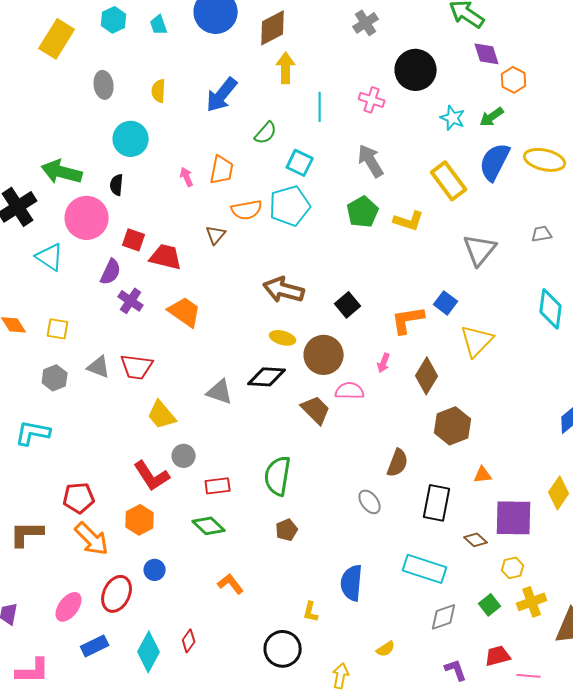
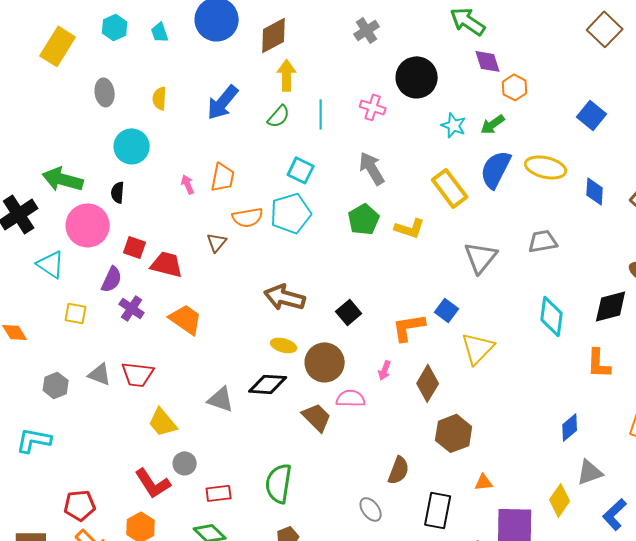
green semicircle: (266, 133) -> (279, 116), moved
gray trapezoid: (542, 234) -> (543, 241), size x1.4
yellow square: (58, 329) -> (76, 313), moved

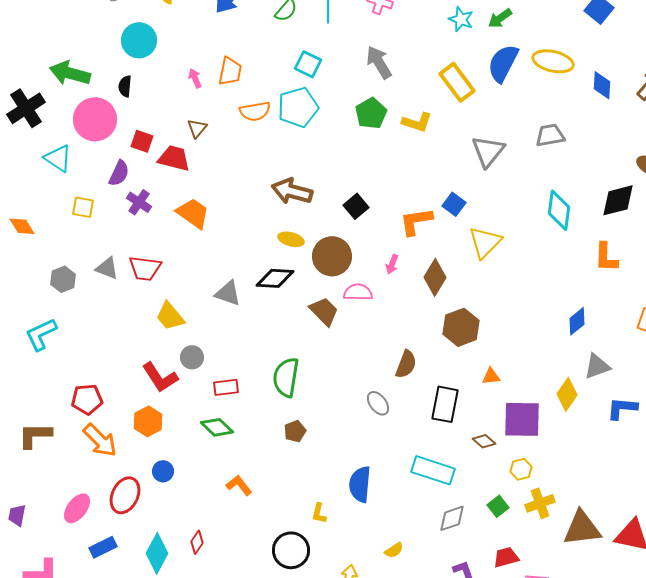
brown triangle: (217, 242) -> (197, 128), moved
cyan L-shape: (34, 440) -> (41, 334), turned -36
blue L-shape: (615, 514) -> (622, 408), turned 48

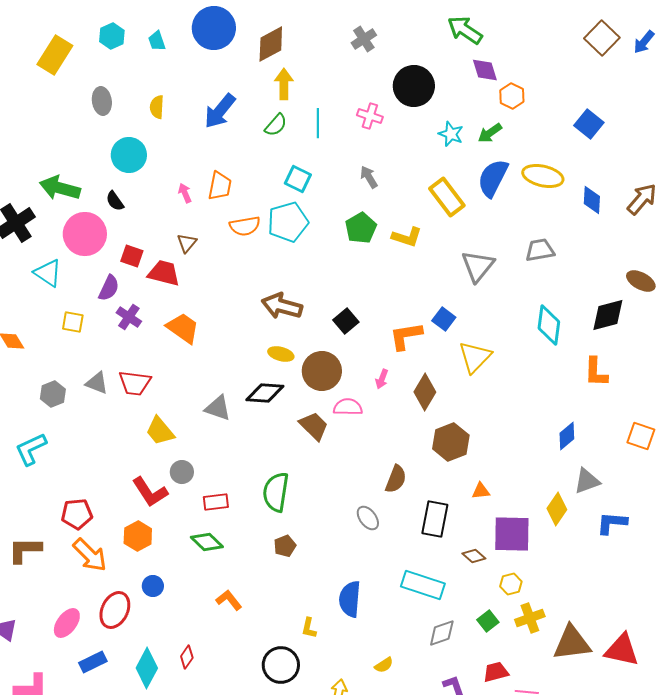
gray arrow: (379, 62) -> (369, 177), size x0.7
black semicircle: (125, 86) -> (115, 201), turned -40

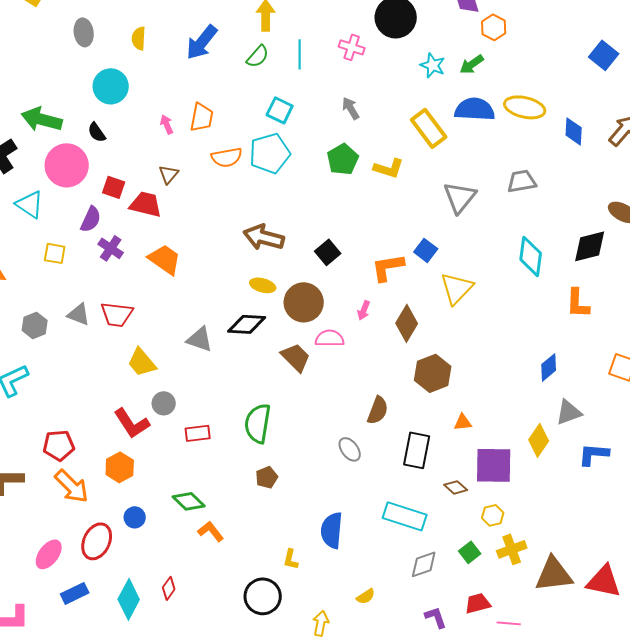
blue square: (589, 124) -> (604, 55), moved
blue semicircle: (493, 178) -> (475, 109), turned 66
green diamond: (207, 542) -> (189, 501), moved

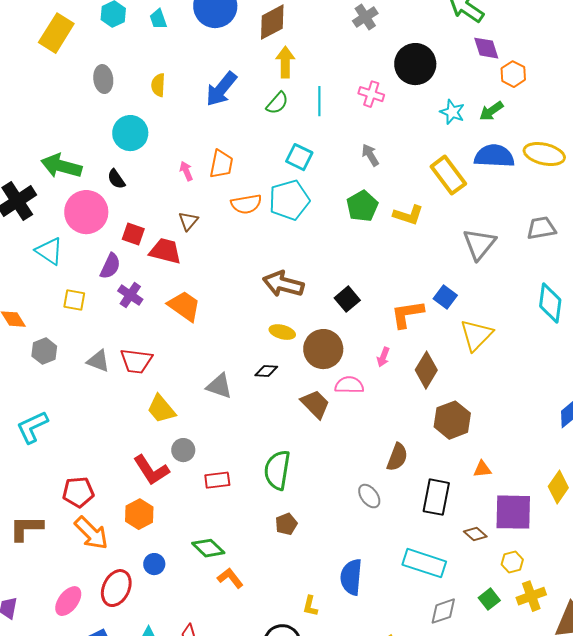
black diamond: (247, 324) -> (266, 371), size x0.6
gray hexagon: (35, 325) -> (44, 351), moved

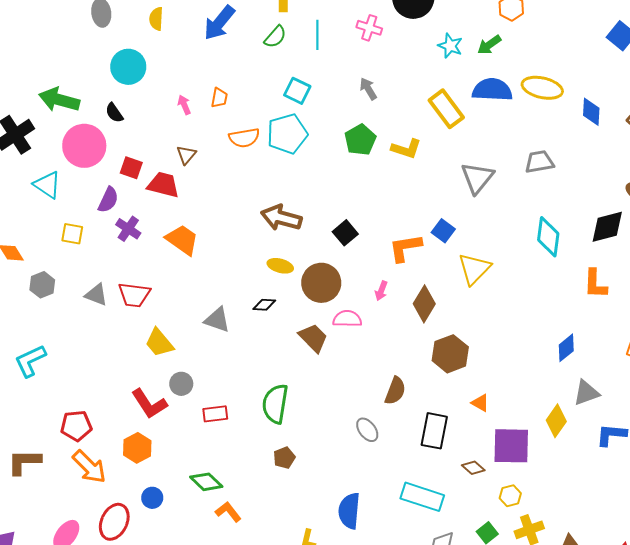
orange trapezoid: (221, 164) -> (219, 98), size x0.7
orange triangle: (482, 469) -> (480, 403), turned 36

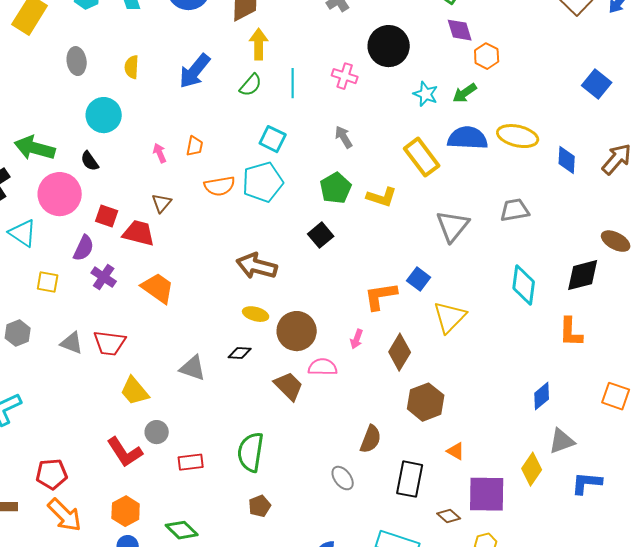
black square: (345, 233) -> (321, 235), moved
orange hexagon: (137, 448) -> (126, 511), moved

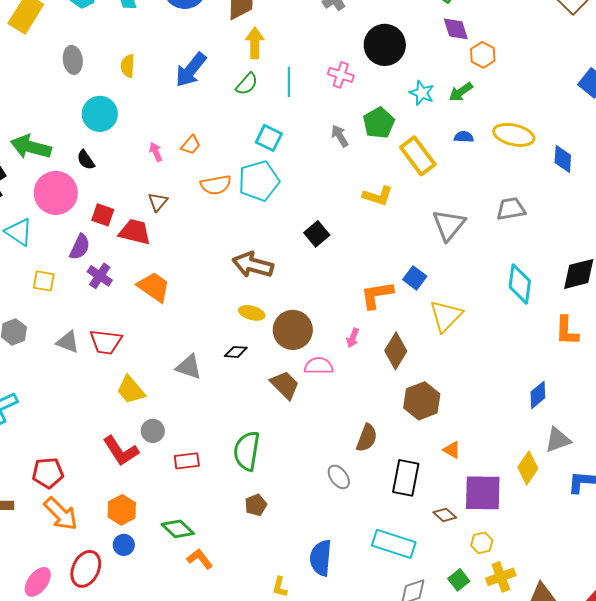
blue semicircle: (468, 138) -> (464, 137), size x0.5
orange trapezoid: (195, 146) -> (191, 145), turned 30
green pentagon: (336, 188) -> (379, 123), moved

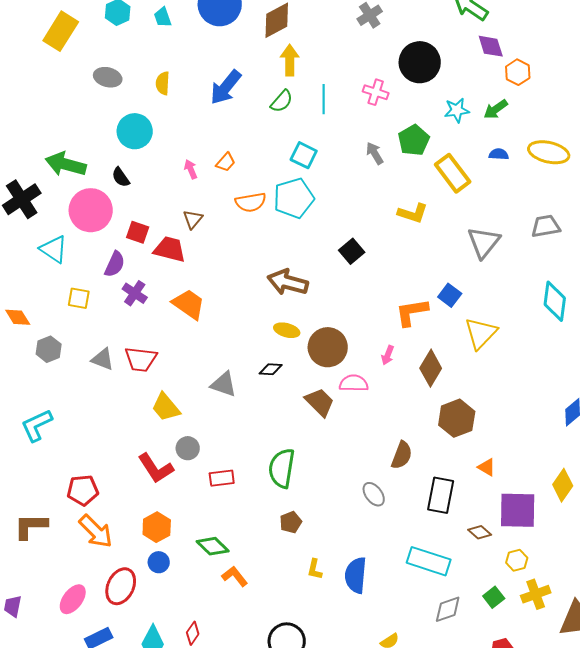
gray ellipse: (73, 60) -> (108, 77), turned -68
cyan star: (422, 93) -> (457, 110), turned -30
yellow L-shape: (280, 587) -> (315, 569), moved

